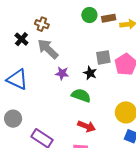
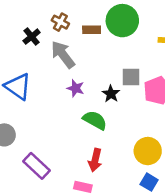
green circle: (89, 15) -> (122, 21), size x1.6
brown rectangle: (109, 18) -> (92, 30), moved
red arrow: (86, 126) -> (95, 160), turned 72

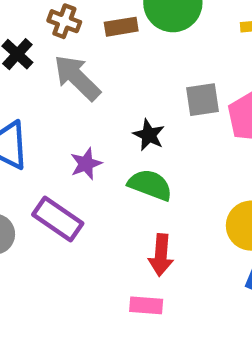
purple star: (76, 88) -> (86, 164), moved, turned -30
black star: (111, 94) -> (149, 135), moved
purple rectangle: (37, 166) -> (58, 219), moved

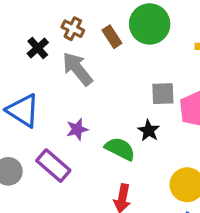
brown rectangle: (121, 27) -> (112, 37), turned 60
black star: (149, 135) -> (149, 131), moved

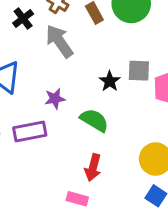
black star: (149, 131) -> (110, 81), moved
purple rectangle: (53, 166) -> (30, 131), turned -56

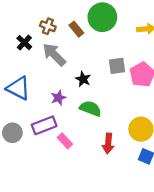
black star: (110, 81) -> (83, 79), moved
red arrow: (93, 167) -> (108, 143), moved
pink rectangle: (77, 199) -> (65, 141), moved, turned 42

